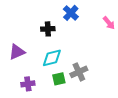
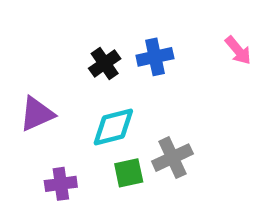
blue cross: (71, 13) -> (155, 57), moved, turned 35
black cross: (48, 29) -> (105, 63), turned -32

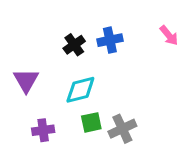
purple triangle: (37, 114) -> (26, 80), turned -36
gray cross: (172, 158) -> (122, 129), moved

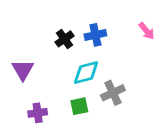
cyan diamond: (80, 90) -> (86, 73), moved
gray cross: (122, 129) -> (113, 93), moved

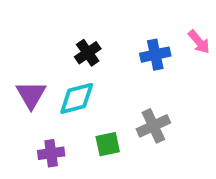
blue cross: (95, 35) -> (155, 55), moved
cyan diamond: (86, 73) -> (77, 98), moved

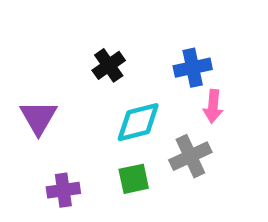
pink arrow: (199, 42) -> (213, 106), moved, turned 45
cyan diamond: (77, 98) -> (138, 122), moved

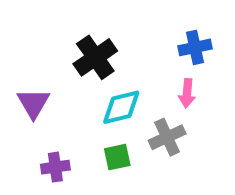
black cross: (109, 65) -> (95, 57), size x1.5
blue cross: (193, 68) -> (195, 47), moved

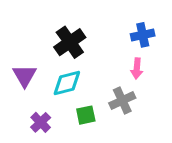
cyan diamond: (121, 107) -> (67, 83), moved
purple cross: (55, 167) -> (41, 122), turned -36

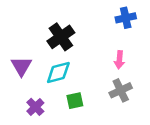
blue cross: (143, 35) -> (126, 18), moved
gray cross: (122, 100) -> (121, 90), moved

